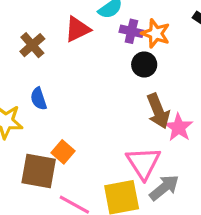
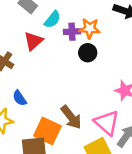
brown arrow: (158, 111) -> (71, 117), moved
orange square: (63, 152) -> (47, 131), size x1.6

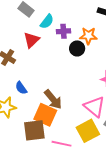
orange star: (90, 28) -> (88, 36), moved
brown arrow: (71, 117) -> (53, 99), moved

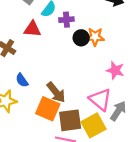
orange star: (88, 36) -> (95, 37), moved
red triangle: (31, 40) -> (32, 29), turned 48
brown square: (34, 130) -> (70, 120), moved

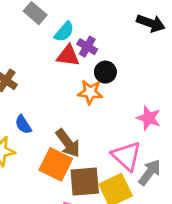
purple cross: (66, 20) -> (87, 47), turned 32
red triangle: (32, 29) -> (68, 56), moved
orange star: (95, 37) -> (90, 92), moved

